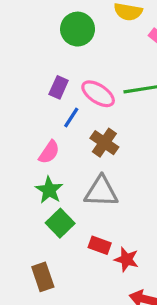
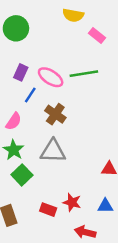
green circle: (78, 29) -> (16, 28), moved
red rectangle: (100, 245) -> (48, 210), moved

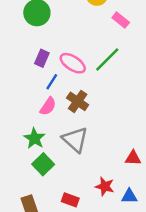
green line: (84, 74) -> (107, 60), turned -36
pink semicircle: (14, 121) -> (48, 106), moved
gray triangle: (53, 151) -> (75, 140), turned 40
red star: (72, 202) -> (105, 186), moved

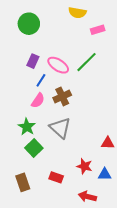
pink rectangle: (121, 20) -> (98, 30), turned -56
brown cross: (78, 101) -> (62, 96), turned 30

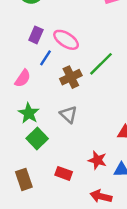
green line: (86, 62) -> (101, 64), moved
pink semicircle: (38, 101) -> (23, 78), moved
gray triangle: (60, 128) -> (68, 114), size x0.7

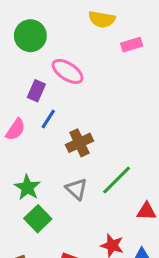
pink ellipse: (66, 40) -> (68, 71), moved
green line: (101, 64) -> (117, 180), moved
pink semicircle: (23, 78) -> (15, 129), moved

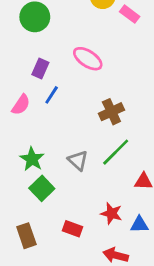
pink rectangle: (132, 45) -> (130, 14), moved, turned 54
pink ellipse: (68, 71) -> (88, 59), moved
brown cross: (79, 143) -> (111, 112), moved

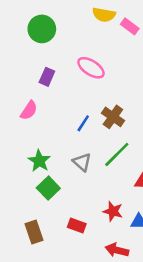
blue line: (52, 95) -> (83, 123), moved
brown cross: (111, 112) -> (113, 117), turned -30

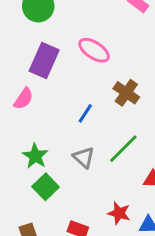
purple rectangle: (47, 77) -> (44, 60), size x1.6
brown cross: (113, 117) -> (126, 93), moved

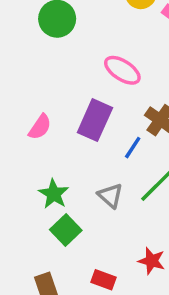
purple rectangle: (44, 60) -> (95, 120), moved
blue line: (85, 113) -> (133, 148), moved

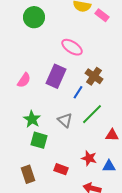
green square: (66, 230) -> (39, 140), turned -30

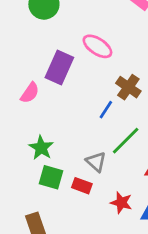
purple rectangle: (56, 76) -> (59, 67), moved
gray triangle: (65, 120) -> (96, 162), moved
red rectangle: (61, 169) -> (82, 186), moved

